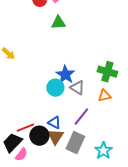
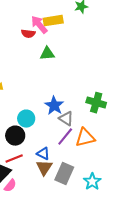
cyan circle: (55, 88) -> (26, 119), moved
orange triangle: (104, 96) -> (85, 138), moved, size x1.5
purple line: (81, 117) -> (65, 137), moved
black circle: (39, 136) -> (15, 136), moved

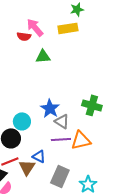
yellow rectangle: (53, 21) -> (68, 28), moved
purple line: (65, 137) -> (61, 139), turned 48
brown triangle: (44, 168) -> (27, 167), moved

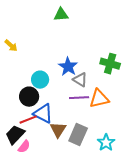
blue triangle: (39, 156) -> (43, 114), moved, size x1.5
brown triangle: (27, 167) -> (58, 130), moved

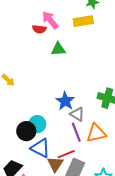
cyan circle: (40, 80) -> (37, 124), moved
purple line: (79, 98) -> (76, 132), turned 72
red line: (28, 120) -> (66, 154), moved

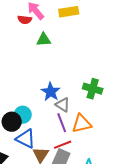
red line: (66, 154) -> (63, 145), moved

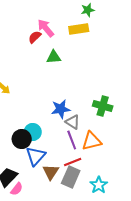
red semicircle: (25, 20) -> (35, 37), turned 128
blue star: (51, 92) -> (61, 109), turned 30
blue triangle: (26, 139) -> (36, 156), turned 45

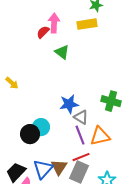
pink arrow: (46, 28) -> (54, 23), turned 42
green triangle: (54, 57) -> (62, 52), turned 42
blue triangle: (36, 156) -> (43, 169), moved

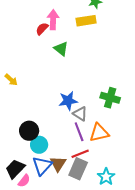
cyan circle: (41, 127) -> (39, 145), moved

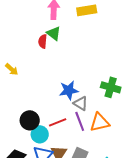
red semicircle: (42, 29) -> (43, 41), moved, turned -40
green triangle: (61, 49) -> (54, 33), moved
red line: (80, 154) -> (58, 122), moved

